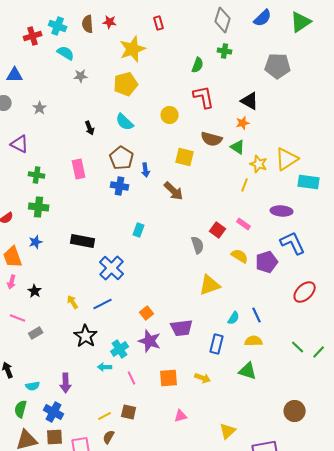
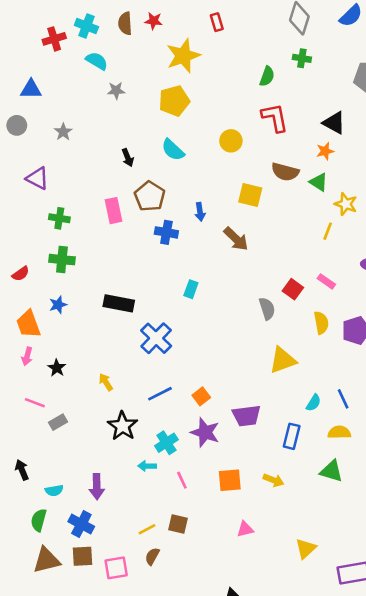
brown pentagon: (122, 158) -> (150, 196), moved
yellow semicircle: (240, 256) -> (321, 323), turned 48
blue line: (103, 304) -> (160, 394), moved

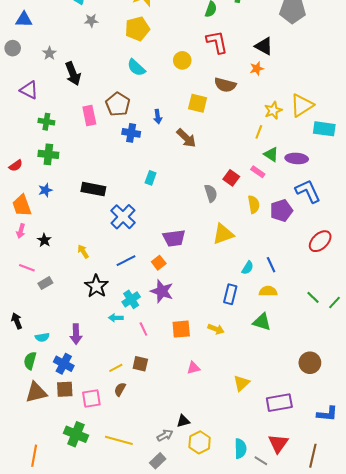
black arrow: (128, 158) -> (73, 74), moved, size x1.6
green triangle: (319, 182) -> (271, 154), moved
yellow star: (346, 204) -> (273, 110), turned 30
purple trapezoid: (246, 416) -> (174, 238), moved

